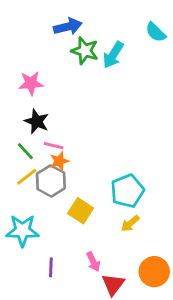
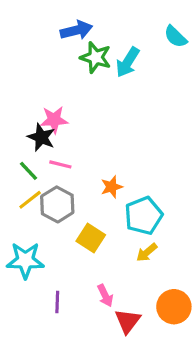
pink star: (31, 83) -> (54, 120), moved
orange star: (59, 161) -> (112, 187), moved

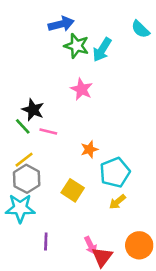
pink star: (54, 120) -> (82, 89), moved, turned 30
green line: (28, 171) -> (23, 126), moved
gray hexagon: (57, 204) -> (27, 179), moved
pink arrow: (105, 296) -> (91, 245), moved

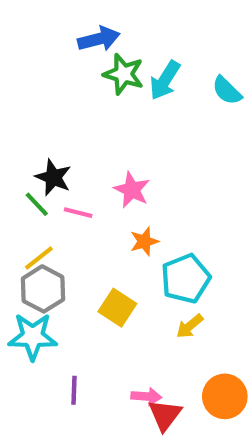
cyan semicircle: (140, 29) -> (227, 91), moved
pink star: (82, 89) -> (132, 190), moved
pink arrow: (91, 245) -> (146, 396), turned -60

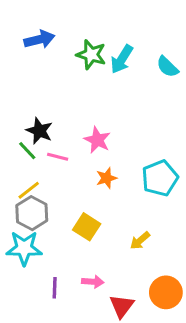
blue arrow: (99, 39) -> (39, 39), moved
cyan pentagon: (186, 279) -> (160, 178), moved
pink arrow: (146, 396) -> (93, 282), moved

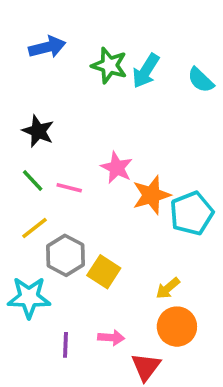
black star: (39, 131) -> (38, 131), moved
orange star: (106, 178) -> (151, 195), moved, size x1.5
gray hexagon: (32, 213) -> (66, 255), moved
orange circle: (166, 292) -> (177, 327), moved

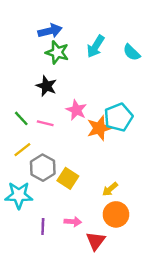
blue arrow: (47, 47) -> (50, 31), moved
green star: (109, 65) -> (57, 52), moved
black star: (38, 131) -> (46, 86), moved
cyan pentagon: (192, 213) -> (118, 117), moved

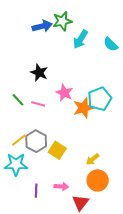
green star: (57, 52) -> (62, 21), moved, turned -30
yellow line: (22, 150) -> (19, 140), moved

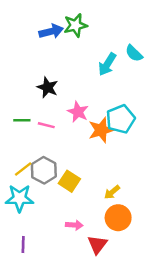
cyan arrow: (80, 39) -> (107, 64), moved
green line: (18, 100) -> (22, 120), turned -48
purple line: (36, 191) -> (23, 245), moved

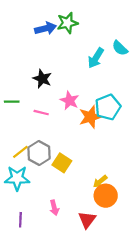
green line: (22, 120) -> (12, 102), moved
yellow arrow: (112, 192) -> (100, 181), moved
pink arrow: (74, 225) -> (54, 208), moved, turned 72

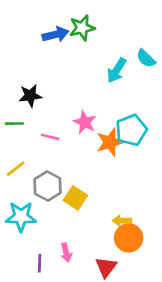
black star: (42, 79) -> (30, 96), moved, turned -30
yellow line: (20, 152) -> (16, 169), moved
yellow arrow: (100, 181) -> (122, 221), turned 40
purple line: (20, 220) -> (40, 263), moved

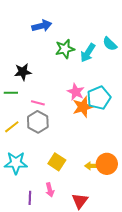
green star: (82, 28) -> (65, 49), moved
pink star: (85, 122) -> (76, 92), moved
gray hexagon: (48, 186) -> (38, 122), moved
yellow square: (75, 198) -> (57, 162), moved
orange circle: (129, 238) -> (107, 164), moved

